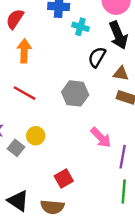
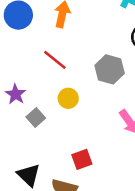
yellow circle: (36, 136) -> (68, 98), moved

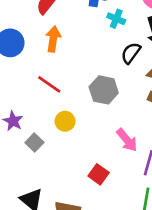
red square: (82, 159) -> (99, 174), moved, turned -30

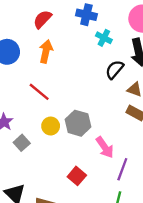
gray hexagon: (104, 90) -> (78, 123), moved

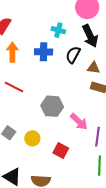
blue cross: (86, 15) -> (44, 52), moved
yellow circle: (51, 126) -> (32, 138), moved

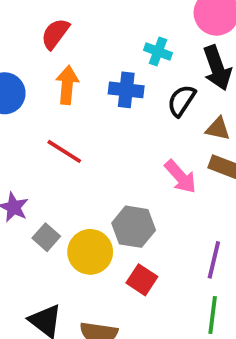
gray hexagon: (52, 106) -> (134, 227), moved
pink arrow: (79, 122) -> (180, 177), moved
yellow circle: (32, 138) -> (90, 252), size x1.5

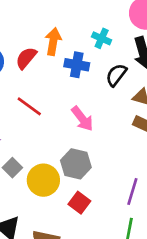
red semicircle: (55, 34) -> (26, 58), moved
orange arrow: (67, 85) -> (53, 41), moved
pink arrow: (180, 177) -> (82, 119), moved

